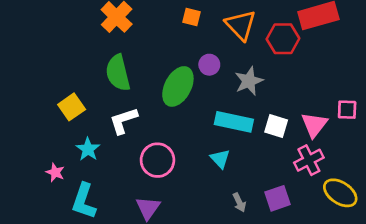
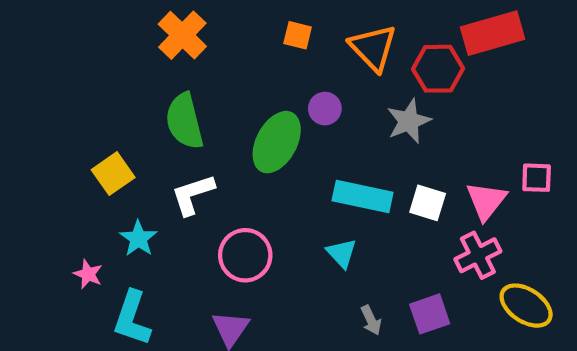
gray star: (249, 81) -> (409, 121), moved

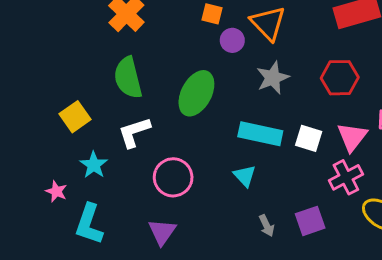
red hexagon: (438, 69) -> (340, 78), moved
purple circle: (325, 109) -> (232, 40), moved
gray star: (409, 121) -> (273, 78), moved

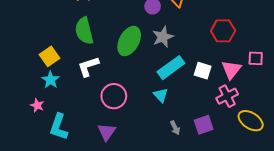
gray star: (273, 78) -> (163, 37), moved
cyan rectangle: (260, 134) -> (171, 68), turned -48
cyan star: (94, 165) -> (51, 80), moved

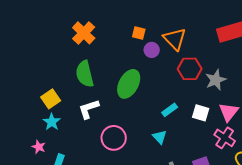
red hexagon: (223, 31) -> (190, 69), moved
gray star: (163, 37) -> (216, 80), moved
cyan rectangle: (171, 68) -> (170, 110), size x0.6
pink cross: (227, 96) -> (225, 138), turned -30

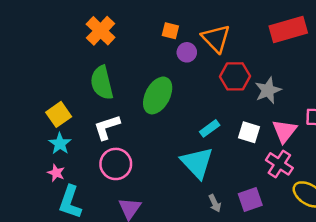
cyan triangle: (160, 137) -> (197, 163), size x1.8
pink circle: (114, 138) -> (116, 164), moved
pink star: (39, 147) -> (56, 173), moved

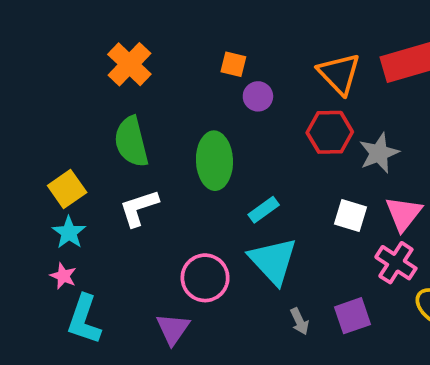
orange triangle: (216, 38) -> (339, 74), moved
green ellipse: (158, 95) -> (214, 161), turned -30
cyan rectangle: (210, 128) -> (264, 210), moved
pink circle: (116, 164) -> (205, 278), moved

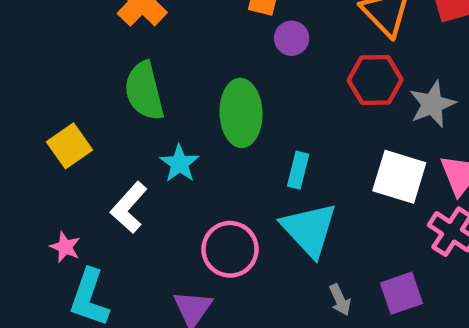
white L-shape: (139, 208) -> (129, 207), moved, turned -30
cyan rectangle: (264, 210) -> (298, 170), turned -40
white square: (351, 215) -> (399, 177), size x1.4
cyan star: (69, 232) -> (179, 164), moved

